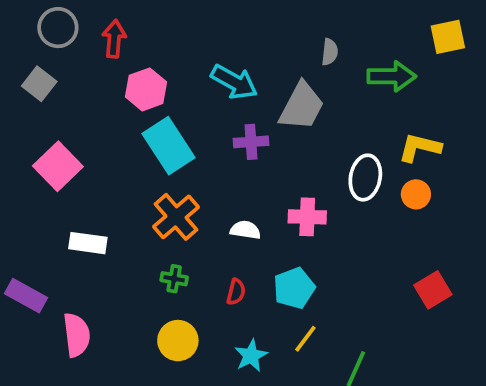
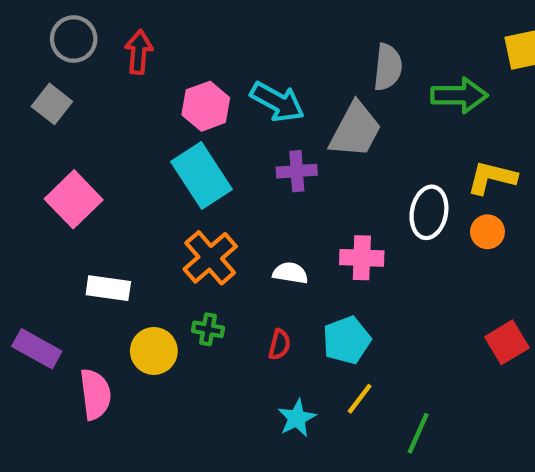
gray semicircle: (330, 52) -> (388, 67), size x1.5
pink hexagon: (146, 89) -> (206, 106), moved
yellow circle: (178, 341) -> (154, 351), moved

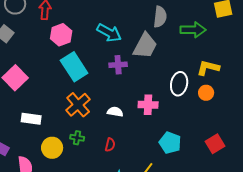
pink hexagon: (206, 106) -> (61, 35), moved
cyan pentagon: (347, 340) -> (170, 143), moved, turned -30

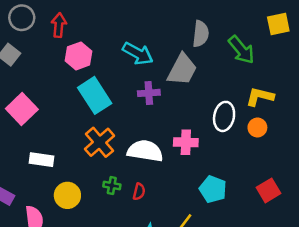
green arrow: (193, 30) -> (241, 50), turned 50
white semicircle: (115, 112) -> (145, 151), size x1.8
green cross: (77, 138) -> (112, 185), moved

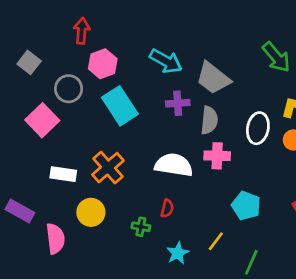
gray circle: (22, 18) -> (69, 89), moved
gray semicircle: (201, 34) -> (209, 120), moved
gray trapezoid: (182, 70) -> (213, 78), turned 100
orange cross: (99, 142) -> (108, 168), moved
green cross: (112, 185) -> (141, 227), moved

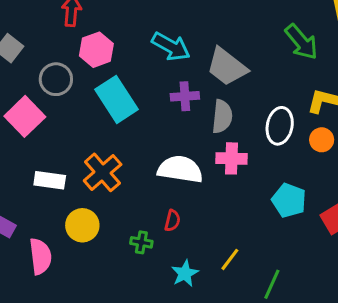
cyan pentagon: (246, 206) -> (289, 200), moved

